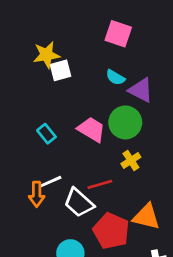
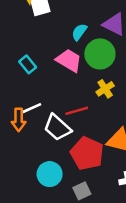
cyan semicircle: (115, 77) -> (79, 32), moved, turned 96

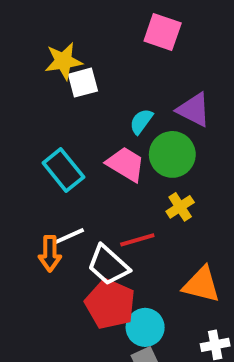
cyan rectangle: (28, 64) -> (63, 170), size x1.5
red pentagon: (87, 153) -> (110, 304), moved
cyan circle: (50, 174) -> (145, 327), moved

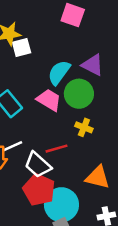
cyan semicircle: (141, 121) -> (59, 72), size x1.5
yellow cross: (180, 207) -> (84, 127), turned -35
cyan circle: (145, 327) -> (61, 205), size x1.4

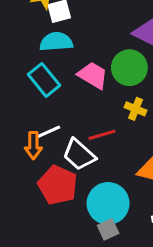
cyan semicircle: (59, 72) -> (56, 42), moved, turned 50
red pentagon: (39, 190) -> (58, 185), moved

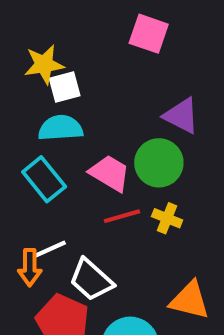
red line: (102, 135) -> (122, 216), moved

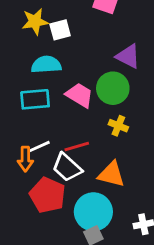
white square: (65, 87) -> (60, 30), moved
cyan rectangle: (44, 179) -> (35, 99), turned -56
red line: (122, 216) -> (77, 147), moved
orange triangle: (190, 300) -> (111, 174), moved

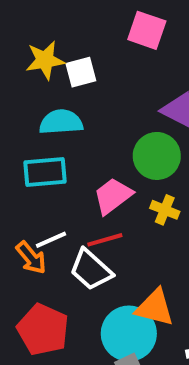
pink trapezoid: (79, 95) -> (113, 196), moved, turned -68
orange arrow: (25, 159) -> (31, 258), turned -40
orange triangle: (111, 174) -> (155, 308), moved
red pentagon: (48, 195) -> (43, 330), moved

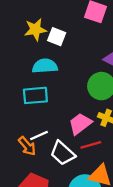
white square: (81, 72) -> (57, 37), turned 36
pink trapezoid: (113, 196) -> (80, 124), moved
red line: (105, 240) -> (91, 145), moved

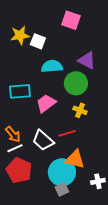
cyan semicircle: (45, 66) -> (52, 66), moved
pink trapezoid: (80, 124) -> (46, 103), moved
white line: (39, 135) -> (15, 148), moved

